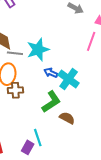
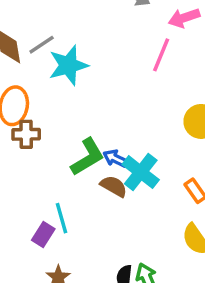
gray line: (15, 53) -> (42, 45), moved, turned -42
blue arrow: (51, 73) -> (115, 158), moved
cyan cross: (69, 79) -> (141, 172), moved

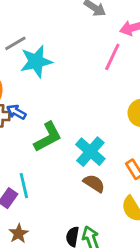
blue arrow: (115, 158) -> (16, 112), moved
brown semicircle: (114, 186) -> (94, 183), moved

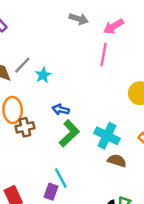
cyan star: (36, 61) -> (43, 75), size x0.6
blue arrow: (16, 112) -> (61, 110), moved

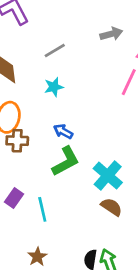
gray arrow: (79, 19) -> (111, 34), turned -48
gray line: (22, 65) -> (55, 50), moved
purple rectangle: (51, 192) -> (14, 198), moved

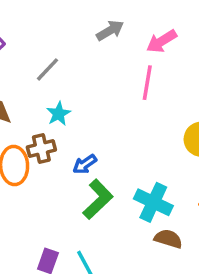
blue arrow: (63, 131) -> (85, 164), turned -48
brown cross: (17, 141) -> (41, 148), moved

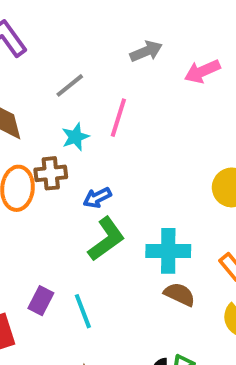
pink line: (147, 83) -> (118, 118), moved
cyan cross: (153, 202) -> (168, 251), turned -33

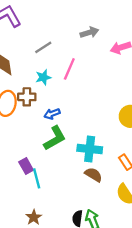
purple rectangle: (41, 301) -> (26, 166), moved, turned -63

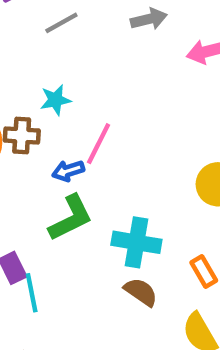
gray line: (43, 47) -> (61, 23), moved
pink line: (69, 69) -> (99, 144), moved

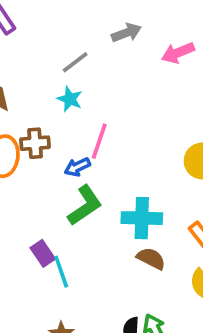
gray line: (61, 23) -> (75, 62), moved
cyan star: (55, 100) -> (70, 99), moved, turned -30

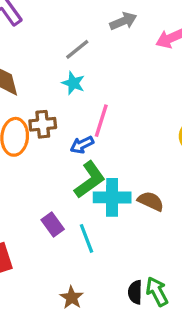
cyan cross: (142, 218) -> (112, 197), moved
brown semicircle: (151, 258) -> (151, 201), moved
cyan line: (61, 272) -> (87, 238), moved

